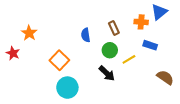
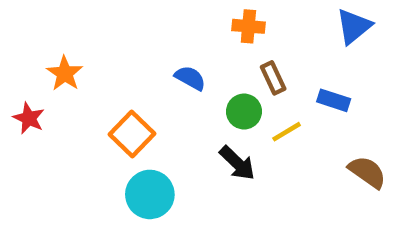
orange cross: (141, 22) -> (248, 26), moved
brown rectangle: (114, 28) -> (273, 78), moved
blue semicircle: (86, 35) -> (190, 78), turned 128

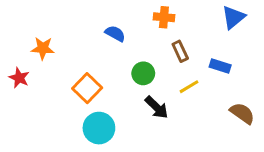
orange star: (65, 73) -> (43, 48), turned -30
blue semicircle: (190, 78) -> (115, 33), moved
green circle: (244, 112) -> (143, 73), moved

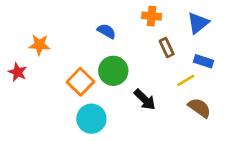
blue triangle: (233, 17) -> (198, 23), moved
green circle: (143, 73) -> (113, 71), moved, size x1.4
yellow line: (189, 87) -> (186, 80), moved
brown semicircle: (242, 113) -> (199, 108), moved

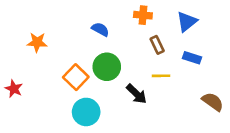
red star: (18, 72) -> (14, 89), moved
yellow line: (186, 80) -> (161, 76), moved, turned 30
brown semicircle: (199, 108) -> (213, 102), moved

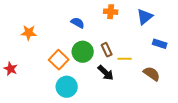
brown rectangle: (157, 45) -> (107, 50), moved
blue rectangle: (192, 58) -> (160, 44), moved
brown semicircle: (213, 102) -> (152, 74), moved

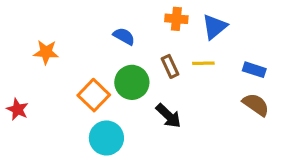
blue triangle: (145, 17) -> (215, 27), moved
brown rectangle: (107, 50) -> (170, 66), moved
yellow line: (125, 59) -> (203, 63), moved
brown semicircle: (152, 74) -> (256, 105), moved

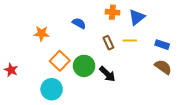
orange star: (46, 52) -> (41, 33), moved
green circle: (132, 82) -> (84, 66), moved
cyan circle: (106, 138) -> (52, 89), moved

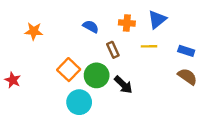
orange cross: (112, 12) -> (127, 23), moved
orange star: (41, 33) -> (34, 31), moved
brown rectangle: (108, 43) -> (113, 50), moved
cyan circle: (52, 89) -> (79, 102), moved

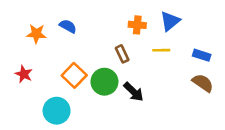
blue semicircle: (91, 26) -> (68, 26), moved
red star: (13, 80) -> (24, 74), moved
cyan circle: (79, 102) -> (57, 111), moved

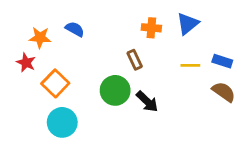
yellow line: (161, 50) -> (190, 65), moved
red star: (24, 74) -> (26, 63), moved
orange square: (74, 75) -> (55, 83), moved

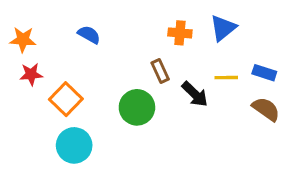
orange star: (40, 38) -> (23, 40), moved
red star: (26, 63) -> (31, 74), turned -30
black arrow: (147, 102) -> (195, 94), moved

